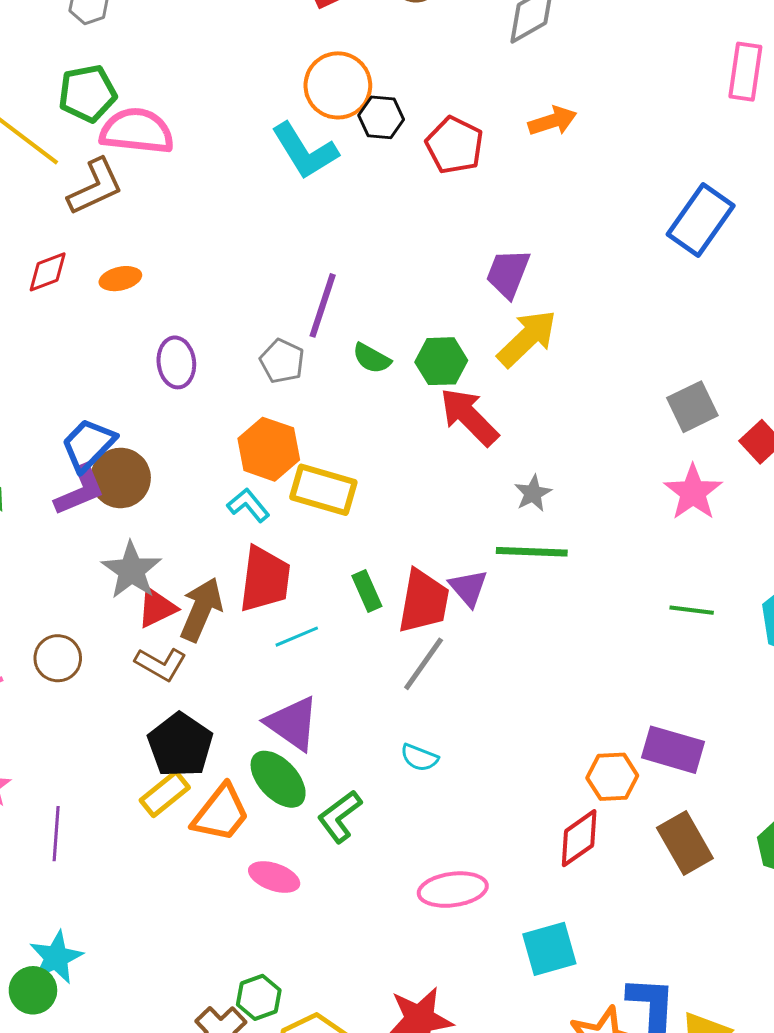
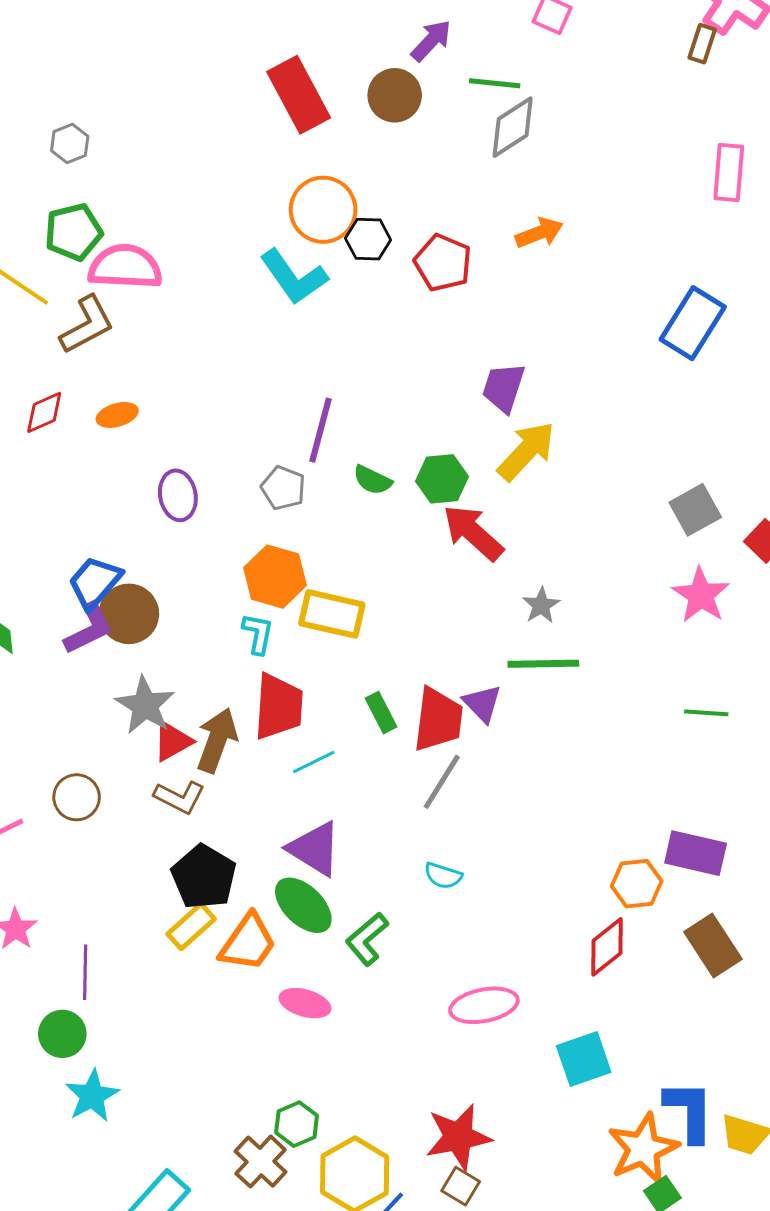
cyan L-shape: (248, 505) -> (258, 634), turned 54
green circle: (33, 990) -> (62, 1034), moved

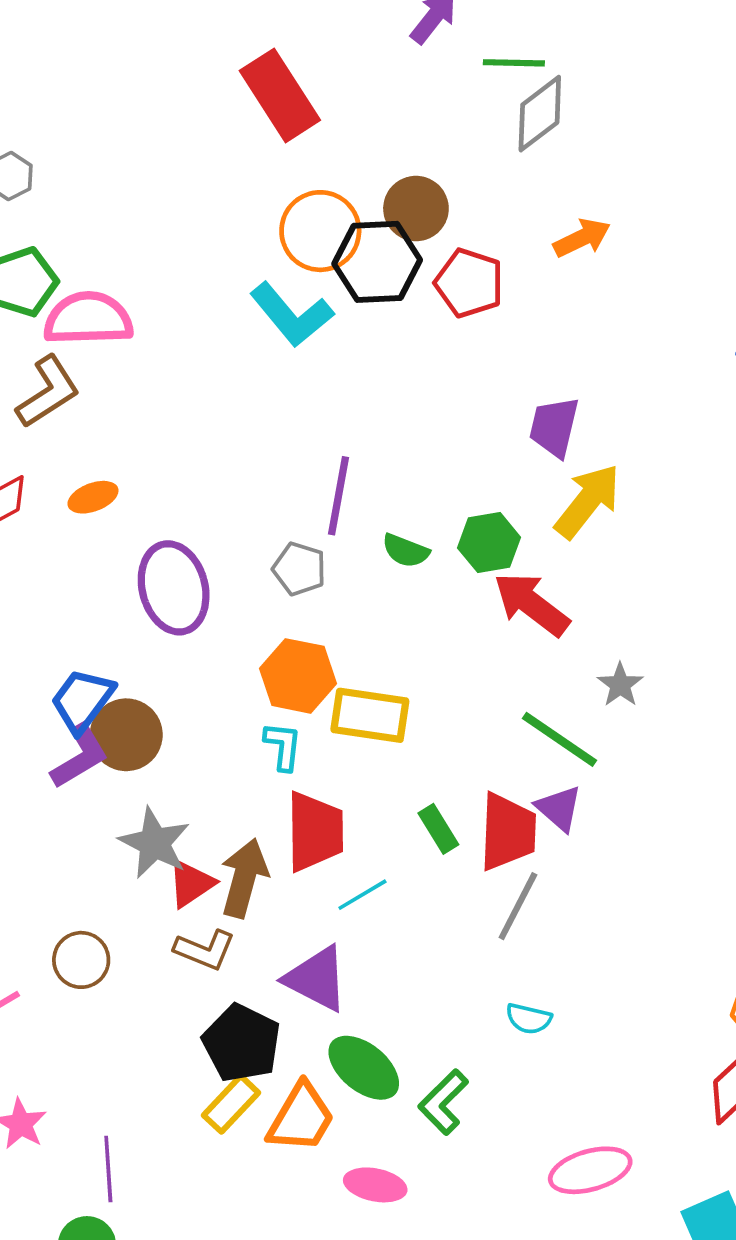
brown circle: (395, 95) -> (416, 209), moved
black hexagon: (368, 239) -> (377, 262), size x1.6
purple ellipse: (178, 495) -> (174, 588), size x1.5
green line: (543, 664) -> (560, 739), moved, turned 40
purple triangle: (314, 849) -> (317, 979), moved

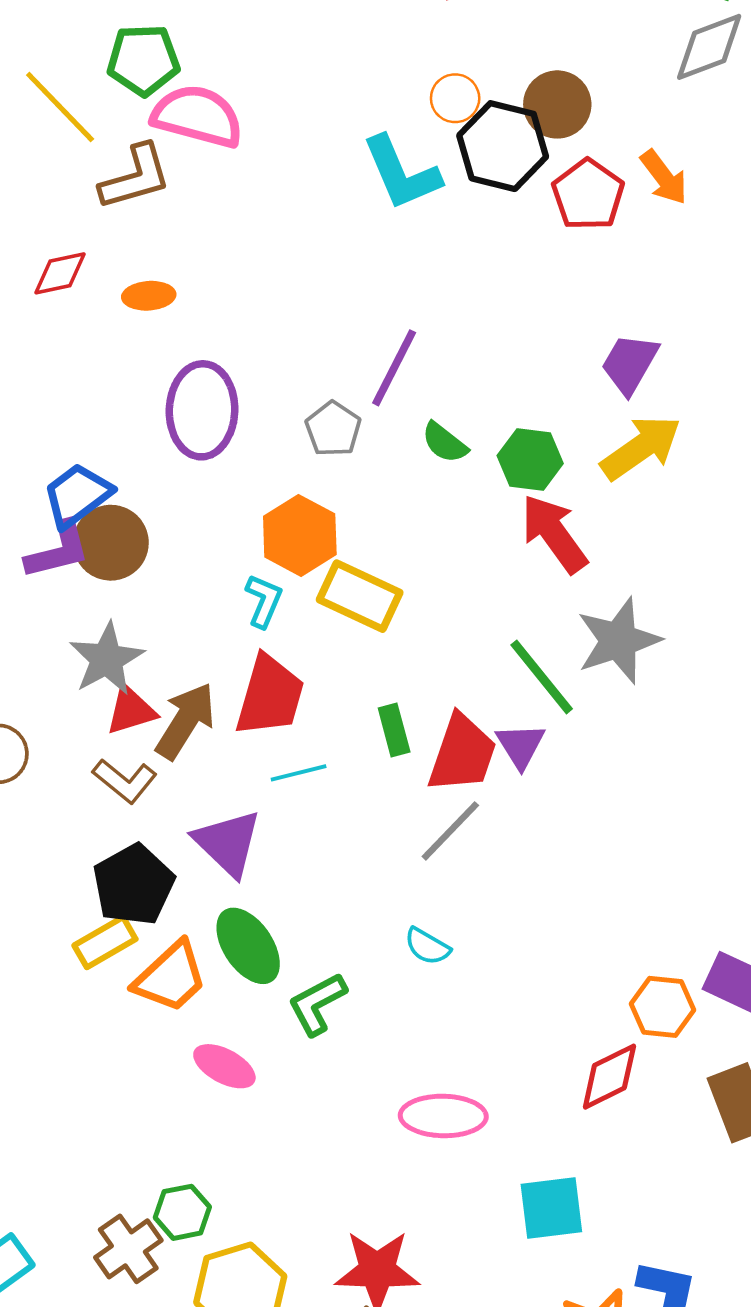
orange circle: (320, 231) -> (455, 98), size x0.6
orange arrow: (582, 238) -> (664, 177), moved, turned 62
gray star: (620, 685) -> (619, 641), size x1.8

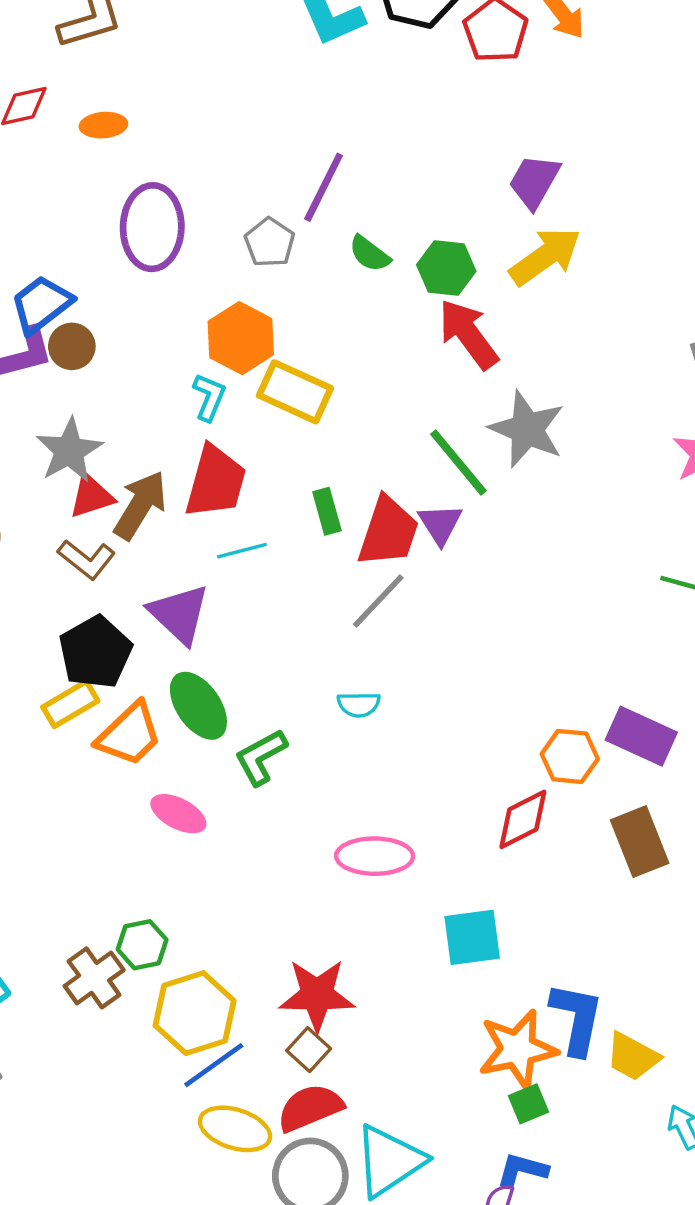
brown circle: (111, 543) -> (72, 346), size x0.7
gray star: (619, 641) -> (527, 429), turned -30
cyan semicircle: (427, 946) -> (359, 704), turned -30

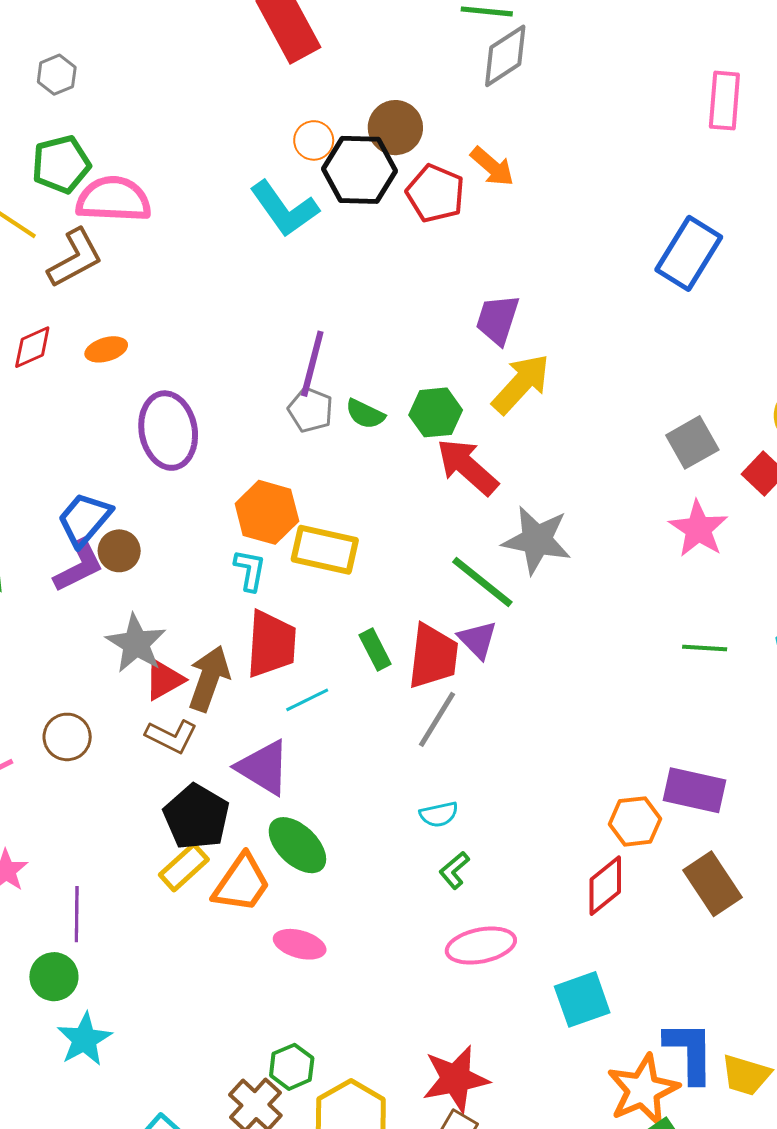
gray pentagon: (270, 243) -> (311, 410), moved
green L-shape: (261, 757) -> (454, 870), moved, size x0.7

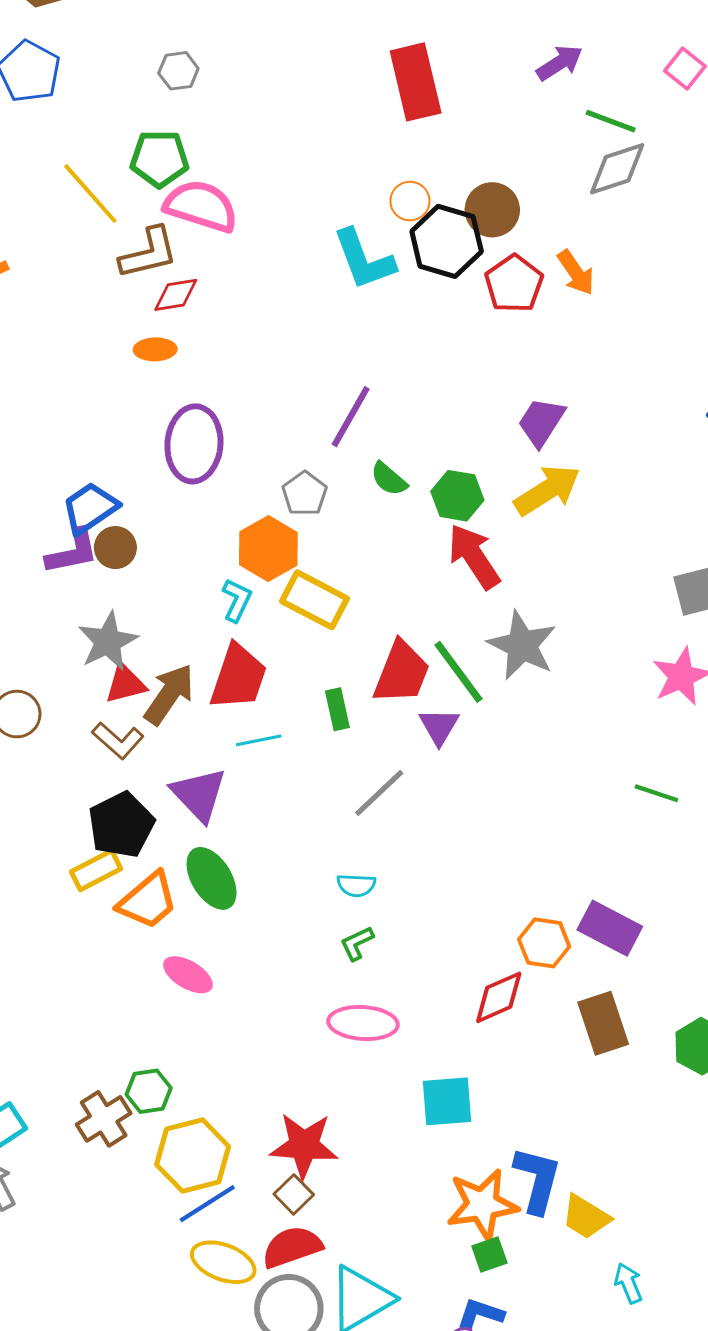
red diamond: (32, 347) -> (176, 295), moved
gray pentagon: (311, 410) -> (305, 494), moved
red trapezoid: (433, 656) -> (402, 673), moved

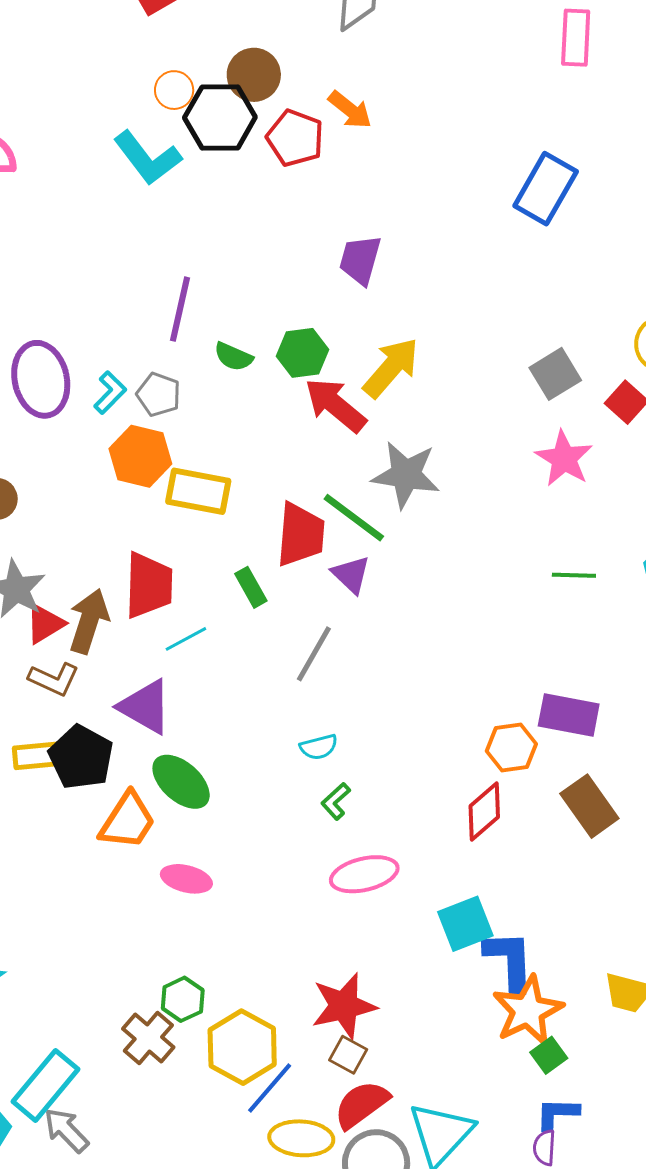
yellow arrow: (547, 490) -> (391, 368), moved
cyan L-shape: (237, 600) -> (110, 393), moved, turned 36
yellow rectangle: (96, 870) -> (38, 756), moved, turned 39
blue L-shape: (537, 1180) -> (509, 960), moved

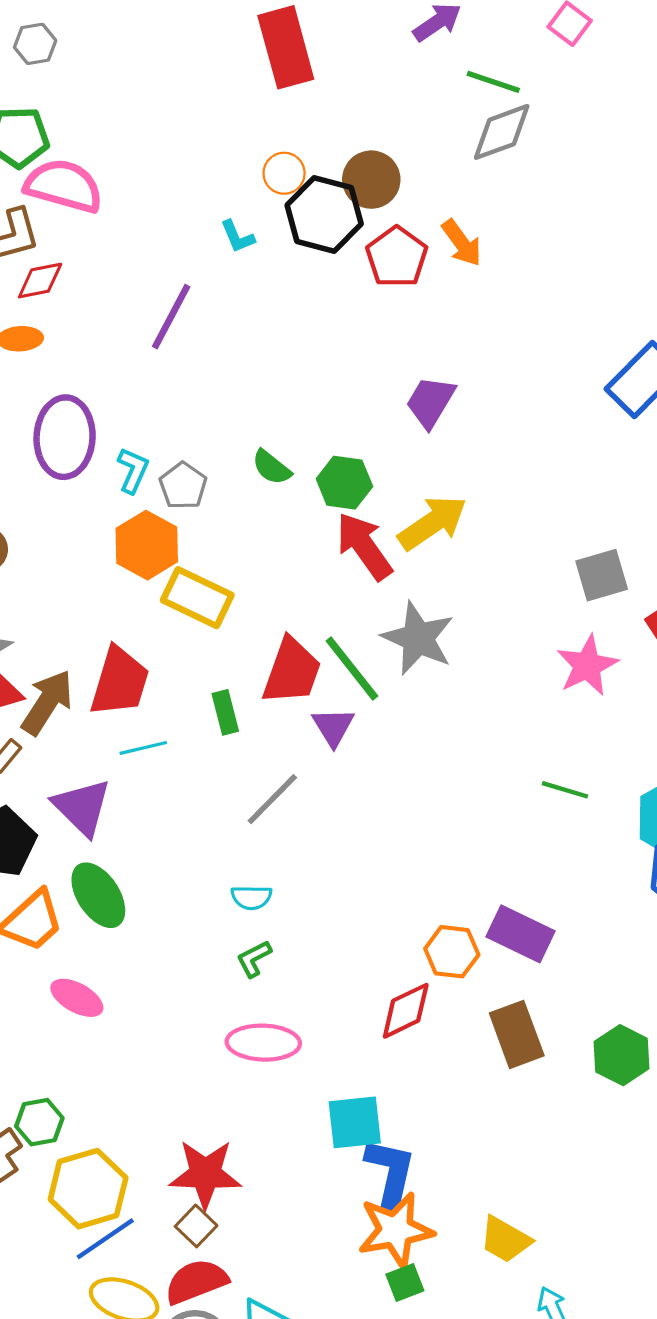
cyan L-shape: (147, 158) -> (237, 237), size x0.5
purple line: (180, 309) -> (171, 317), moved
cyan L-shape: (110, 393) -> (133, 470), turned -36

